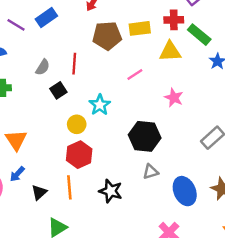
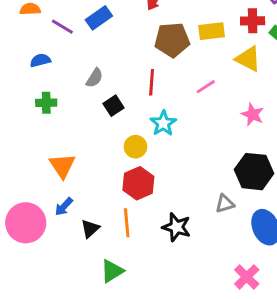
yellow triangle: (170, 52) -> (248, 59), turned 30
red line: (74, 64) -> (152, 82), moved
black hexagon: (145, 136) -> (254, 172), moved

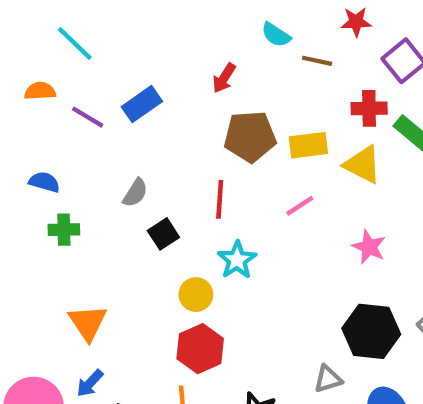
yellow rectangle: (212, 31) -> (308, 145), moved
blue semicircle: (40, 60) -> (44, 182), moved, turned 30

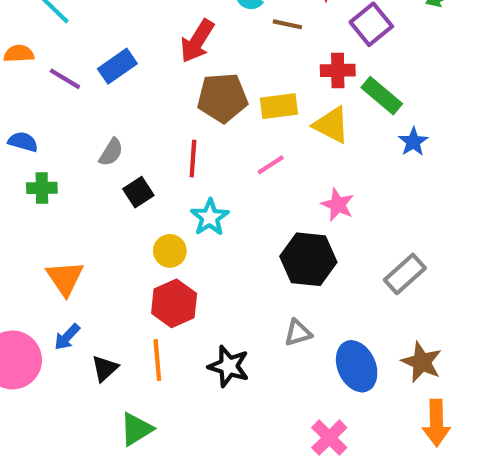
red arrow: (224, 78) -> (197, 41), size x1.5
black hexagon: (371, 331) -> (308, 259), moved

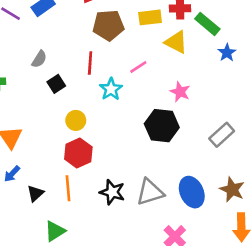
yellow rectangle: (279, 106) -> (150, 17), moved
cyan star: (210, 217) -> (111, 89), moved
gray triangle: (298, 333) -> (150, 192), moved, size x1.6

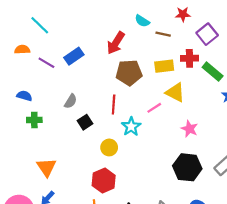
yellow triangle: (176, 42) -> (175, 92), moved
yellow circle: (76, 120) -> (109, 147), moved
black hexagon: (162, 126) -> (187, 167), moved

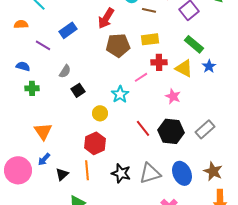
red cross: (189, 58) -> (159, 62), moved
purple line: (46, 63) -> (43, 45), moved
yellow triangle: (175, 92) -> (184, 68), moved
red line: (114, 105) -> (143, 128), moved, turned -42

